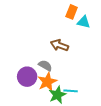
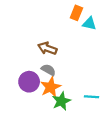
brown arrow: (59, 45) -> (47, 48), moved
cyan line: (71, 91) -> (91, 97), moved

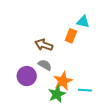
orange rectangle: (76, 13) -> (71, 36), moved
orange star: (51, 87) -> (63, 81), moved

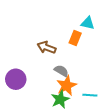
gray semicircle: (45, 65) -> (61, 71), moved
purple circle: (27, 76) -> (16, 79), moved

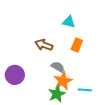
cyan triangle: (88, 23) -> (69, 22), moved
orange rectangle: (75, 38) -> (77, 45), moved

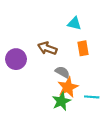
orange rectangle: (77, 45) -> (83, 48), turned -32
purple circle: (15, 75) -> (16, 59), moved

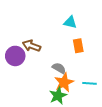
brown arrow: (47, 48) -> (31, 46), moved
cyan line: (92, 97) -> (90, 83), moved

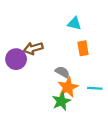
brown arrow: (31, 46) -> (33, 48), turned -36

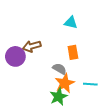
orange rectangle: (83, 48) -> (73, 52), moved

